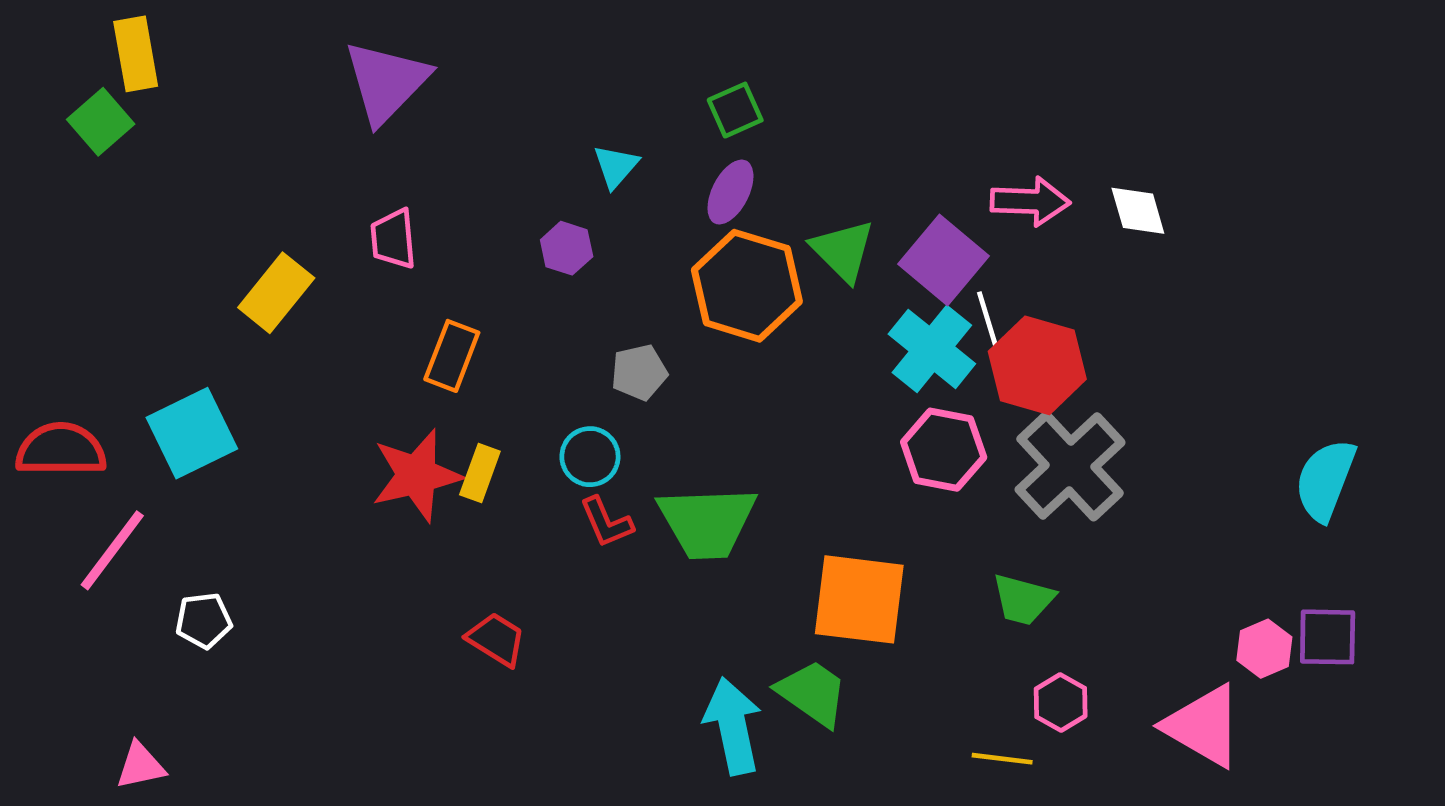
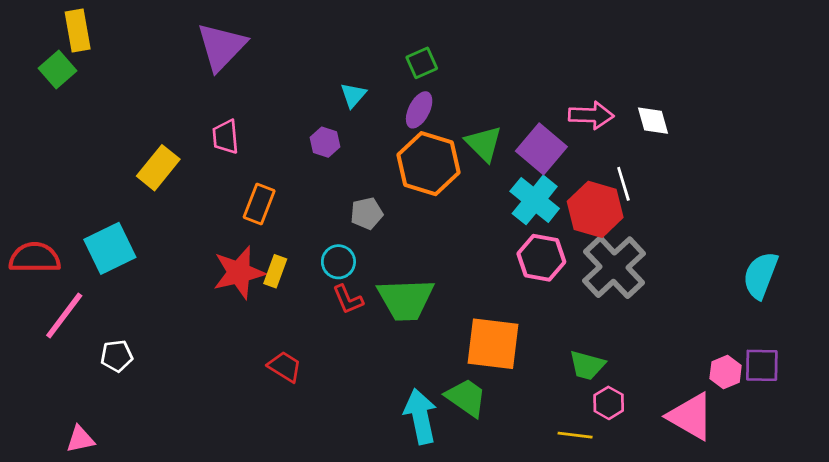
white line: (988, 321) -> (623, 184), moved
green trapezoid: (1023, 599) -> (587, 365), moved

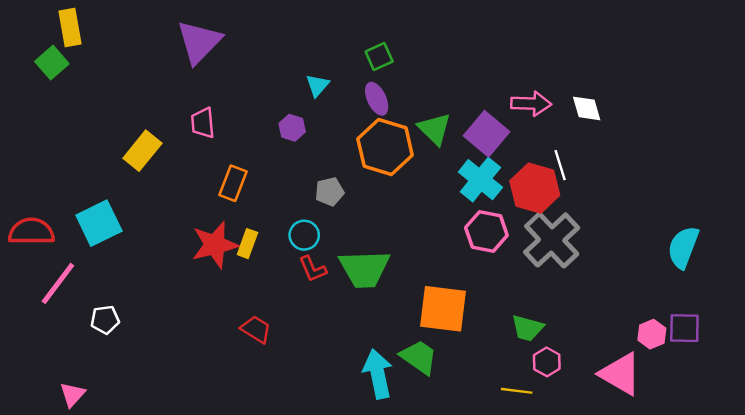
purple ellipse: (419, 110) -> (377, 99), turned -52
pink triangle: (80, 439) -> (72, 394), turned -36

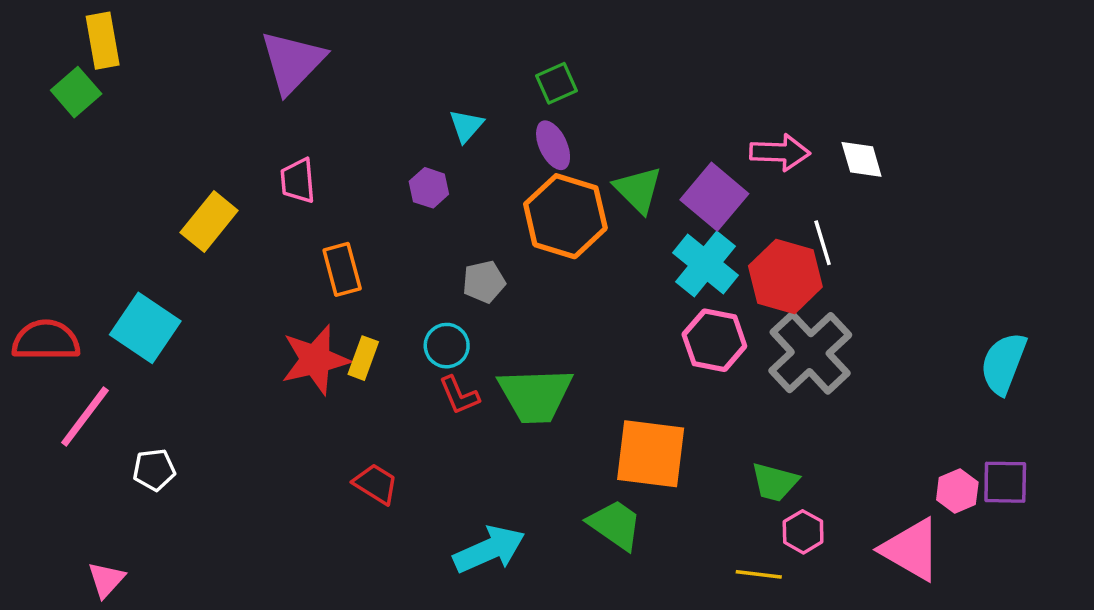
orange rectangle: (233, 183) -> (342, 269), turned -36
cyan square: (99, 223) -> (145, 328), turned -30
cyan arrow: (378, 374) -> (489, 550), moved, turned 78

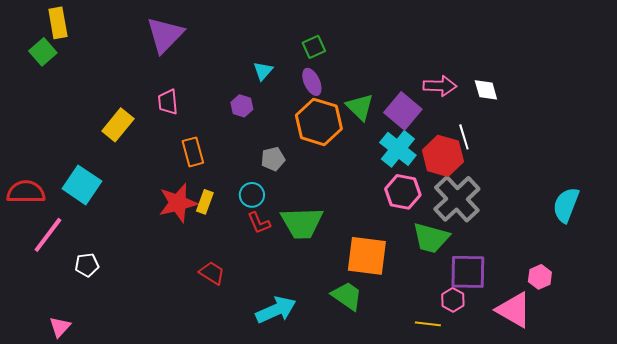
green trapezoid: (775, 482) -> (431, 238), moved, size x1.4
purple square: (1005, 482) -> (468, 272), moved, size x1.4

